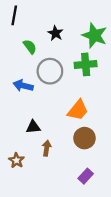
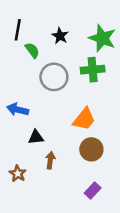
black line: (14, 15) -> (18, 30), moved
blue arrow: (23, 86) -> (18, 110), moved

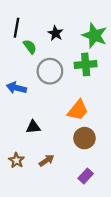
blue arrow: (18, 110) -> (16, 88), moved
brown arrow: (50, 160) -> (47, 160), moved, turned 48

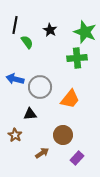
gray circle: (50, 71) -> (40, 87), moved
brown circle: (84, 138) -> (63, 135), moved
brown star: (16, 160) -> (15, 135), moved
brown arrow: (47, 160) -> (42, 153), moved

